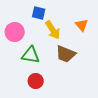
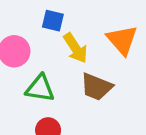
orange triangle: (82, 25) -> (122, 40), size x1.5

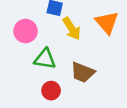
brown trapezoid: (96, 87) -> (83, 72), moved

